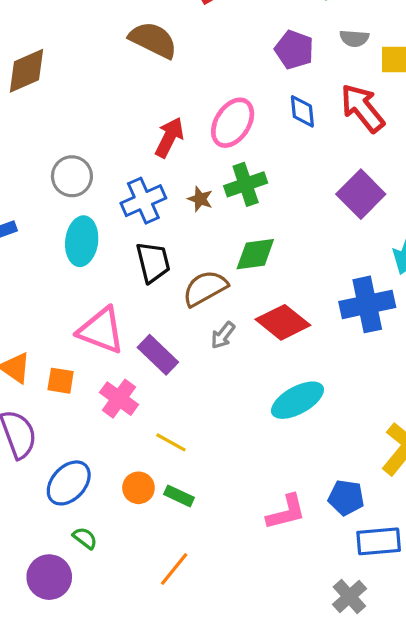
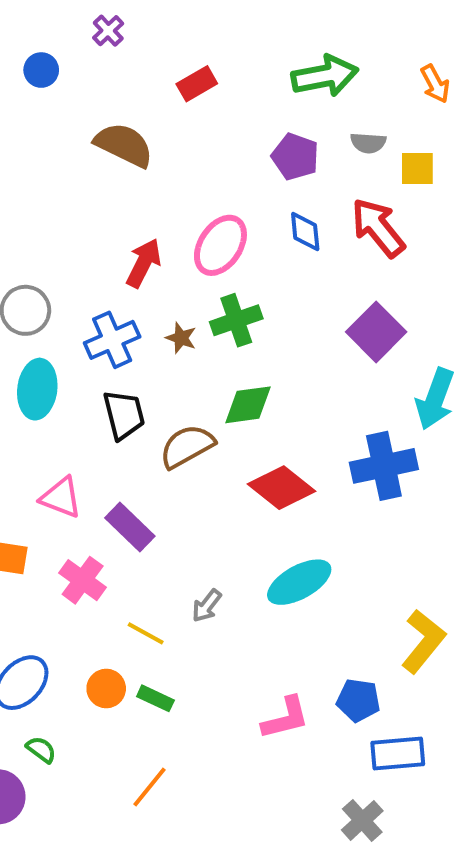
pink triangle: (101, 330) -> (61, 497), size x0.7
gray arrow: (223, 335) -> (207, 606), moved

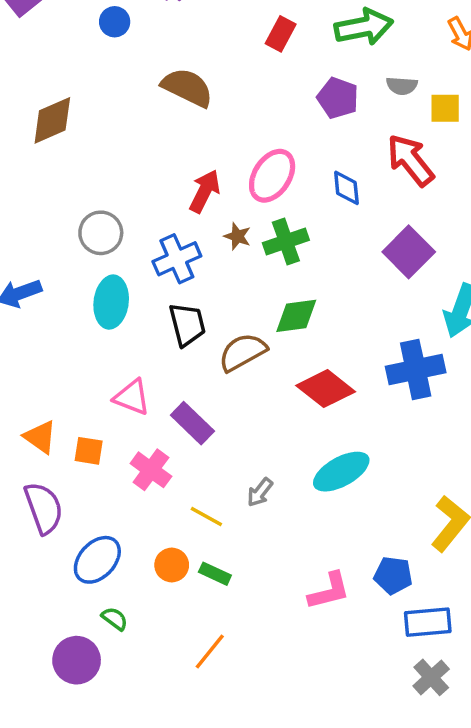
red rectangle: (197, 84) -> (281, 34), moved, turned -32
blue diamond: (305, 232) -> (346, 188), moved
brown star: (181, 338) -> (237, 236), moved
gray cross: (362, 820) -> (431, 677), moved

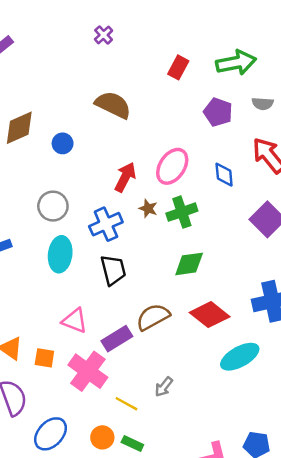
blue circle: (115, 22) -> (63, 143), moved
brown semicircle: (243, 352) -> (153, 317), moved
purple rectangle: (192, 423) -> (117, 339), turned -76
pink cross: (151, 470) -> (88, 371), size x1.4
cyan ellipse: (341, 472) -> (240, 357), moved

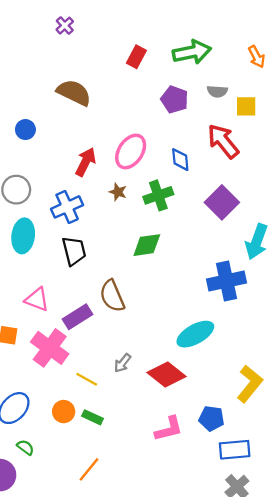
brown star: (148, 208) -> (118, 192), moved
green cross: (182, 212) -> (158, 195), moved
red diamond: (210, 315) -> (166, 375), moved
brown semicircle: (153, 317) -> (112, 296), turned -84

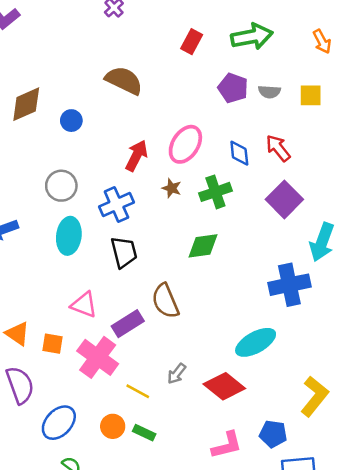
gray semicircle: (217, 91) -> (269, 92), moved
red arrow: (223, 141) -> (278, 148), moved, size x0.7

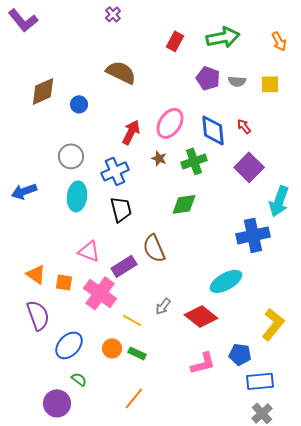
red arrow: (278, 148) -> (244, 126), size x0.7
blue diamond: (239, 153) -> (213, 130), size x1.5

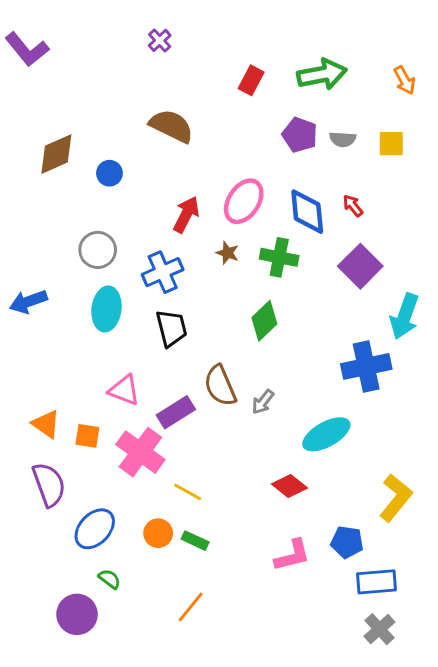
green cross: (194, 161) -> (279, 257), turned 30
green diamond: (184, 204) -> (264, 321), turned -36
gray arrow: (163, 306) -> (263, 402), moved
red diamond: (201, 316) -> (289, 486), size x0.7

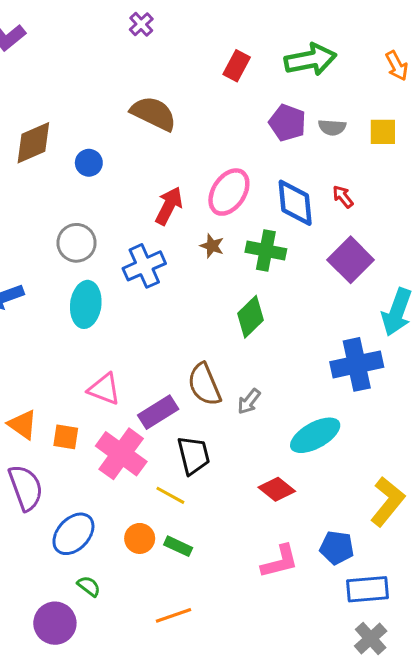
black trapezoid: (171, 328) -> (194, 455), moved
orange line: (191, 607) -> (174, 615), turned 32

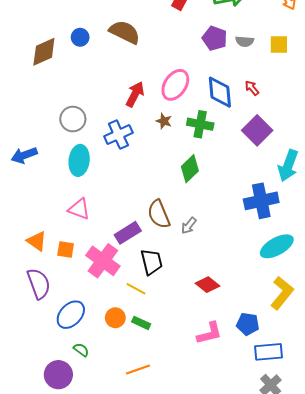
blue circle: (89, 163) -> (80, 37), moved
pink triangle: (104, 389) -> (79, 209), moved
cyan ellipse: (315, 435) -> (277, 246), moved

